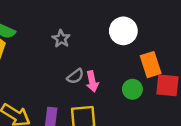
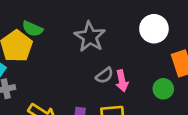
gray star: (61, 39) -> (90, 37), size x1.6

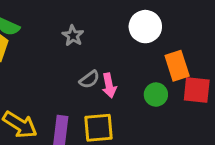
gray star: (90, 37) -> (73, 36), size x0.6

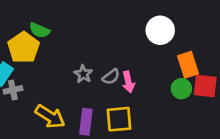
gray star: (73, 36) -> (83, 74), moved
green circle: (156, 95) -> (181, 89), moved

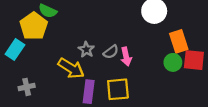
gray cross: (13, 90) -> (27, 87), moved
yellow arrow: (50, 116) -> (71, 68), moved

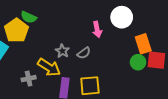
pink arrow: (126, 57) -> (97, 29), moved
gray cross: (27, 87) -> (29, 79), moved

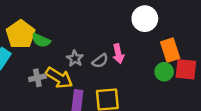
green semicircle: (29, 17) -> (41, 40), moved
pink arrow: (97, 29) -> (118, 54), moved
gray cross: (29, 79) -> (37, 78), moved

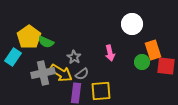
gray semicircle: (100, 61) -> (82, 74), moved
green circle: (164, 72) -> (142, 62), moved
gray cross: (37, 78) -> (43, 73), size x1.6

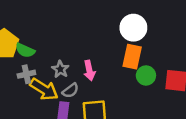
orange rectangle: (153, 50) -> (132, 57), moved, turned 30
pink arrow: (110, 53) -> (89, 70), moved
gray cross: (43, 73) -> (26, 74), moved, size x0.6

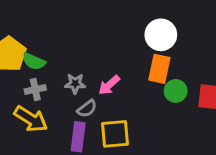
gray star: (60, 69) -> (75, 84), turned -30
pink arrow: (89, 70) -> (109, 85), turned 60
yellow arrow: (44, 89) -> (31, 119), moved

